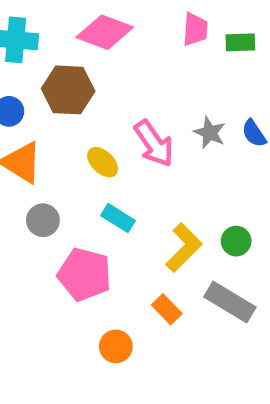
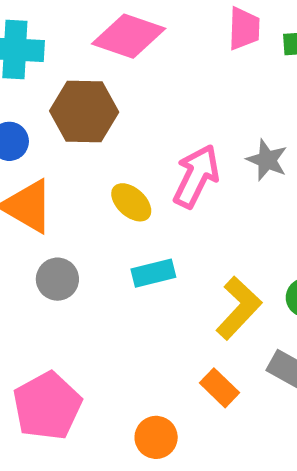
pink arrow: (154, 143) -> (196, 176), turned -117
cyan rectangle: (118, 218) -> (153, 273), turned -44
pink pentagon: (84, 274) -> (47, 406), moved, turned 30

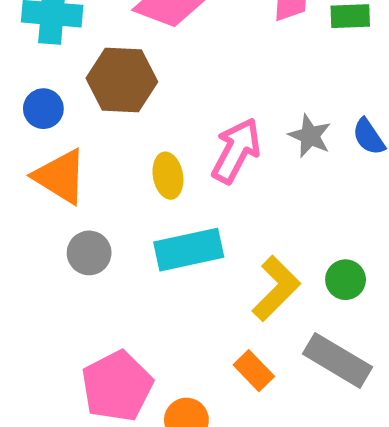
yellow ellipse: (131, 202) -> (168, 176), turned 36
cyan rectangle: (153, 273) -> (189, 250), size x1.5
pink pentagon: (47, 406) -> (117, 386), moved

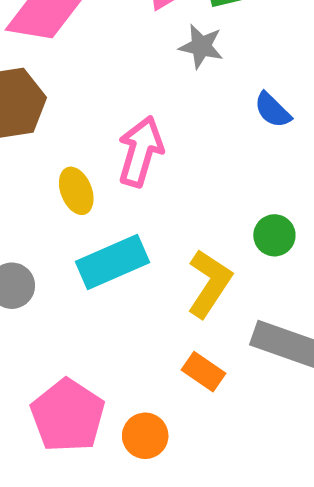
gray star: (310, 136) -> (201, 46), moved
green circle: (346, 280) -> (274, 235), moved

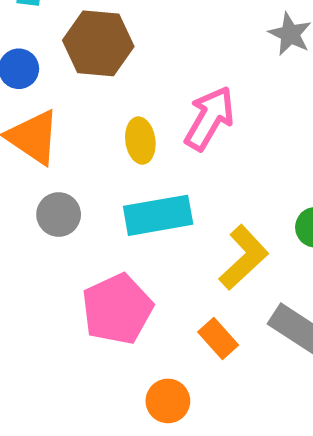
pink pentagon: (68, 416) -> (117, 309), moved
orange circle: (145, 436) -> (168, 401), moved

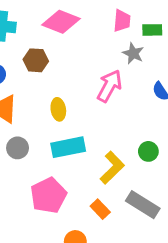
brown hexagon: (98, 43) -> (36, 60), size x0.7
pink arrow: (209, 118) -> (109, 86), moved

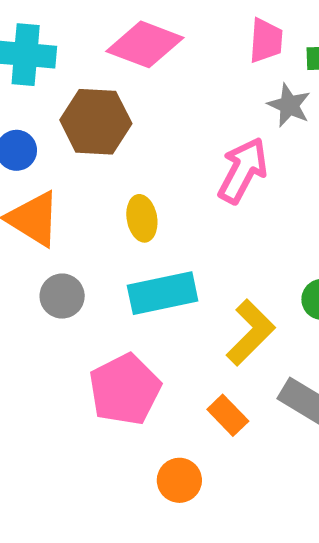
brown hexagon: (36, 60) -> (96, 122), size x1.4

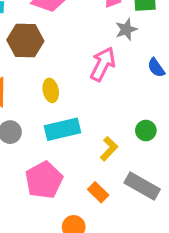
gray star: (289, 105) -> (126, 29), turned 30
yellow L-shape: (251, 333) -> (109, 149), size x0.7

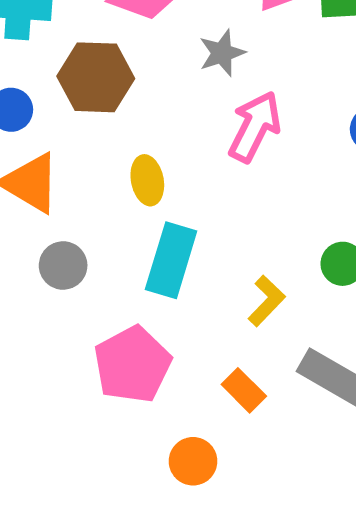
gray star: (126, 29) -> (222, 53), moved
cyan rectangle: (62, 129) -> (171, 260), turned -60

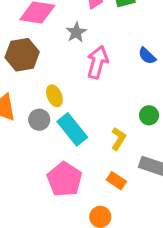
cyan rectangle: (171, 260) -> (72, 129), turned -44
gray circle: (63, 266) -> (39, 120), moved

